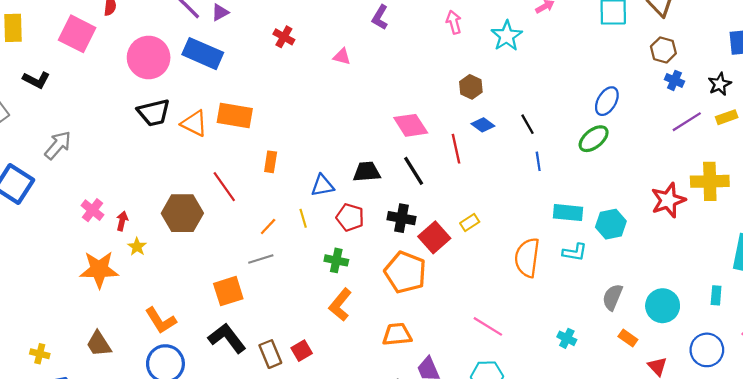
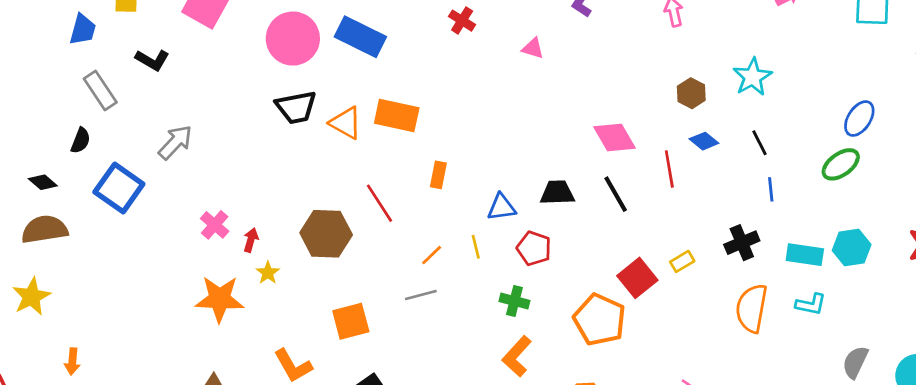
cyan star: (507, 36) -> (752, 77), moved
black cross: (401, 218) -> (742, 243), moved, turned -36
cyan hexagon: (611, 224) -> (852, 247), moved
orange square: (228, 291) -> (351, 321), moved

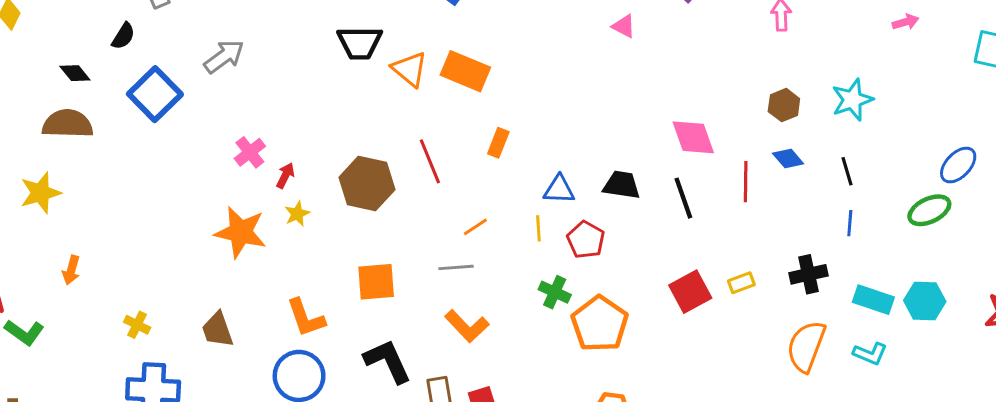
yellow line: (476, 247) -> (538, 228), moved
orange pentagon: (600, 320) -> (600, 324), moved
orange L-shape: (517, 356) -> (467, 326), moved, turned -96

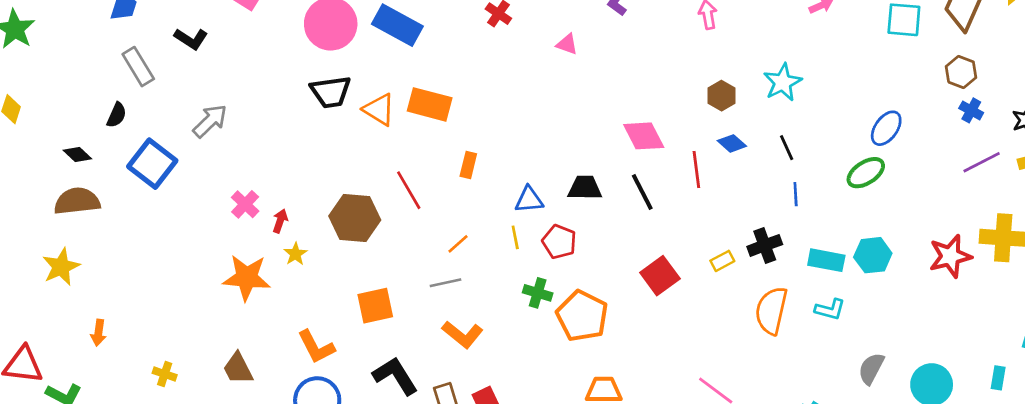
yellow rectangle: (741, 283) -> (722, 261), moved

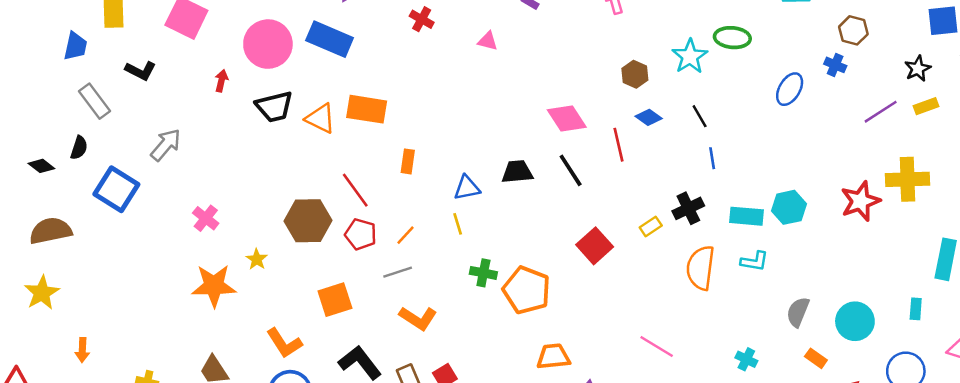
blue cross: (971, 110) -> (835, 65), moved
black diamond: (77, 154) -> (41, 166), moved
green ellipse: (866, 173) -> (732, 38), moved, turned 44
red arrow: (280, 221) -> (221, 81), moved
red pentagon: (559, 242) -> (361, 234), moved

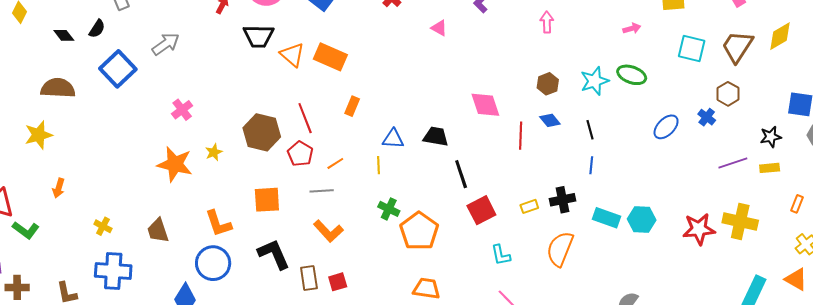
black line: (571, 170) -> (461, 174), moved
cyan L-shape: (754, 261) -> (501, 255), moved, turned 55

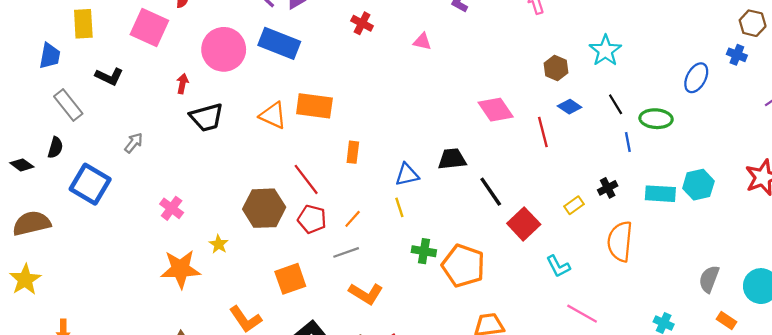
black trapezoid: (258, 36) -> (207, 117), moved
gray arrow: (166, 44) -> (134, 143), size x0.7
green ellipse: (632, 75) -> (656, 119), moved
black cross: (563, 200) -> (608, 188), size x0.7

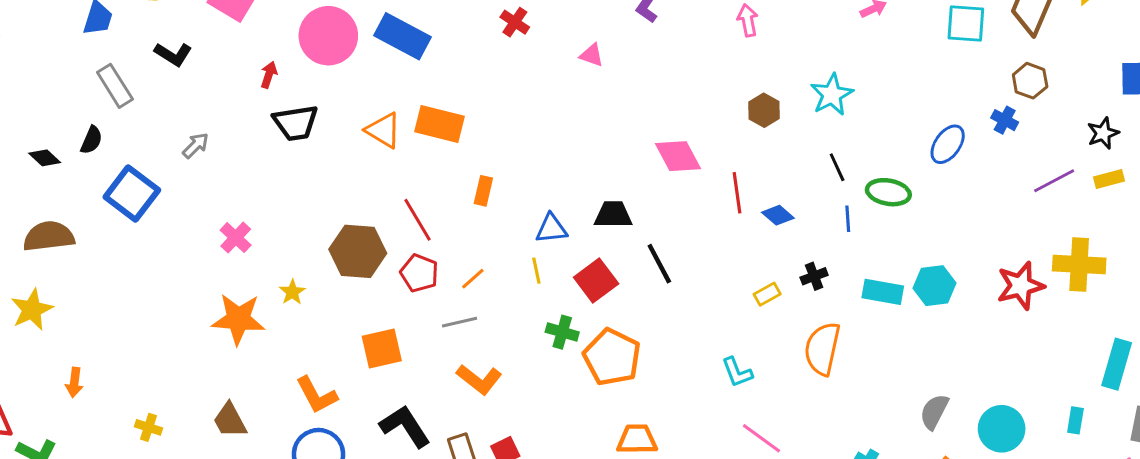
blue diamond: (570, 107) -> (778, 215), moved
red square: (524, 224) -> (596, 281), moved

